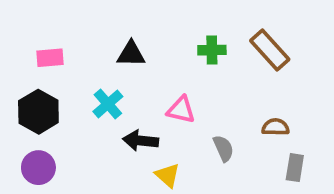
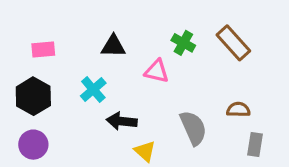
green cross: (212, 50) -> (183, 43), turned 30
pink triangle: (181, 110) -> (157, 71), moved
gray semicircle: (223, 148) -> (193, 128), size x1.5

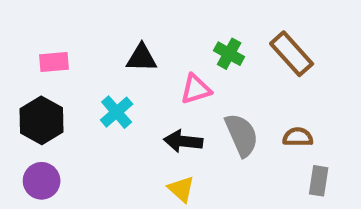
pink triangle: (157, 71) -> (196, 89), turned -30
black arrow: (122, 121) -> (183, 141), moved
gray semicircle: (193, 128) -> (242, 135), moved

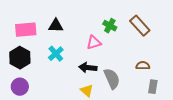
black triangle: (142, 58) -> (56, 26), moved
pink rectangle: (54, 62) -> (26, 30), size x1.5
gray semicircle: (242, 135) -> (112, 79), moved

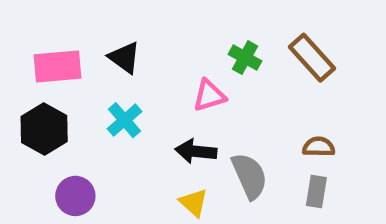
black triangle: (56, 26) -> (124, 58), turned 35
purple circle: (20, 87) -> (75, 196), moved
gray rectangle: (153, 87) -> (316, 192), moved

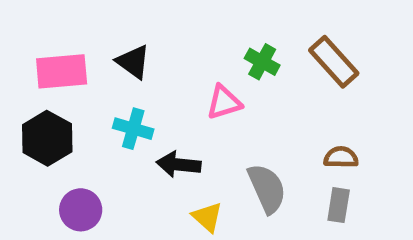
cyan cross: (124, 120) -> (133, 129), turned -33
black arrow: (196, 151) -> (179, 164), moved

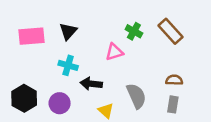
black triangle: (133, 62) -> (68, 31), turned 36
black hexagon: (47, 138) -> (24, 98), moved
purple circle: (81, 210) -> (60, 103), moved

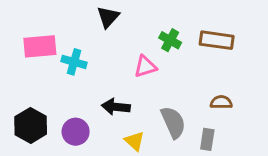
black triangle: (68, 31) -> (108, 17), moved
brown rectangle: (170, 31) -> (217, 40), turned -40
cyan cross: (68, 65) -> (74, 62), moved
gray rectangle: (173, 104) -> (207, 139), moved

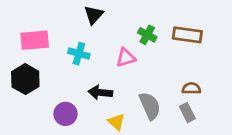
cyan cross: (74, 62) -> (79, 54), moved
black hexagon: (31, 125) -> (25, 79), moved
gray rectangle: (207, 139) -> (187, 113), moved, turned -36

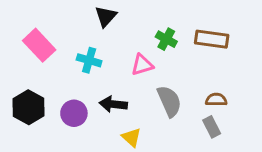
pink rectangle: (35, 40) -> (39, 45), turned 52
black hexagon: (25, 79) -> (29, 107), moved
gray semicircle: (150, 106) -> (169, 101), moved
purple circle: (65, 114) -> (74, 113), moved

